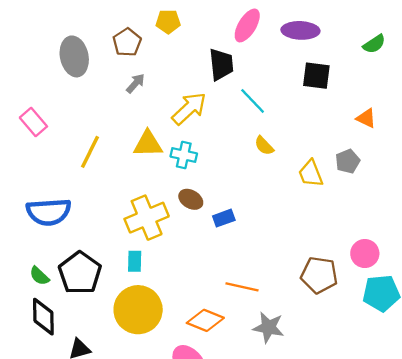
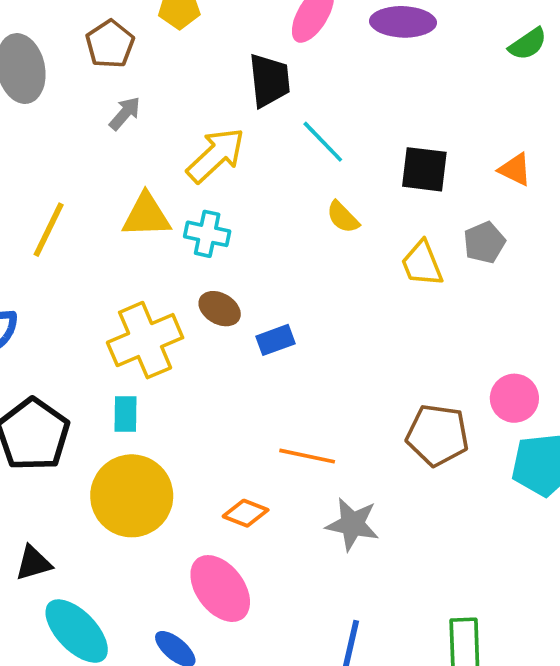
black square: (316, 76) -> (424, 169), moved
orange diamond: (205, 320) -> (246, 513), size x0.7

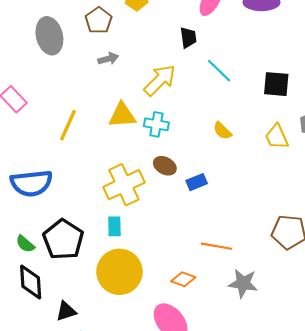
black trapezoid: (269, 80) -> (188, 38), size x0.7
gray arrow: (125, 113) -> (108, 59), turned 36
yellow semicircle: (343, 217) -> (222, 131), moved

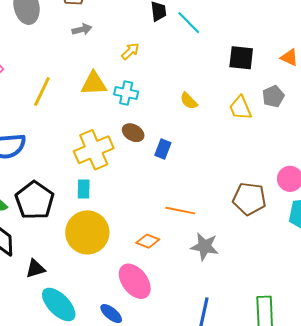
cyan line: (219, 71) -> (189, 23), moved
yellow arrow: (160, 80) -> (130, 51), size x0.6
blue rectangle: (197, 182) -> (163, 149), turned -48

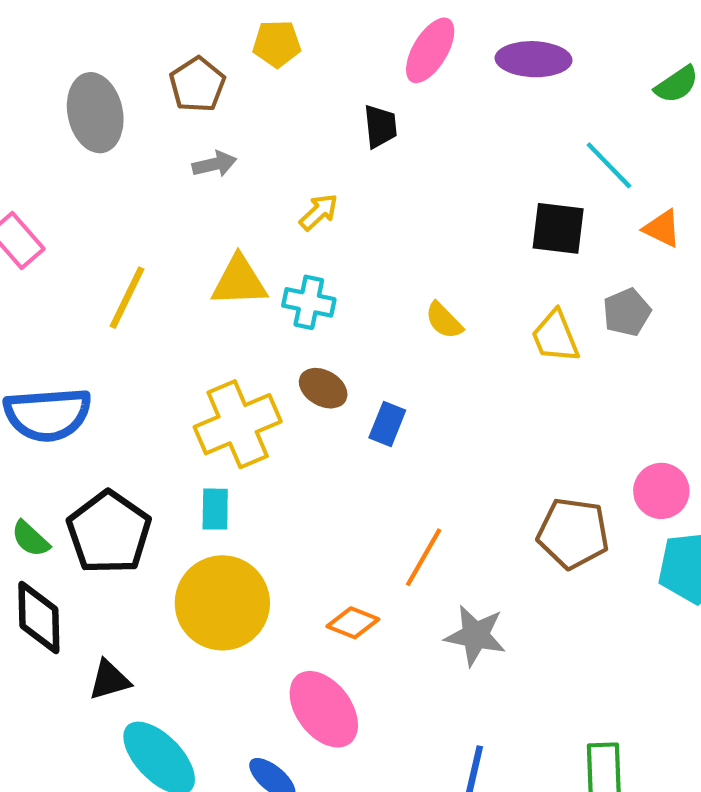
cyan line: (189, 23) -> (609, 165), moved
orange line: (180, 211) -> (424, 557), turned -72

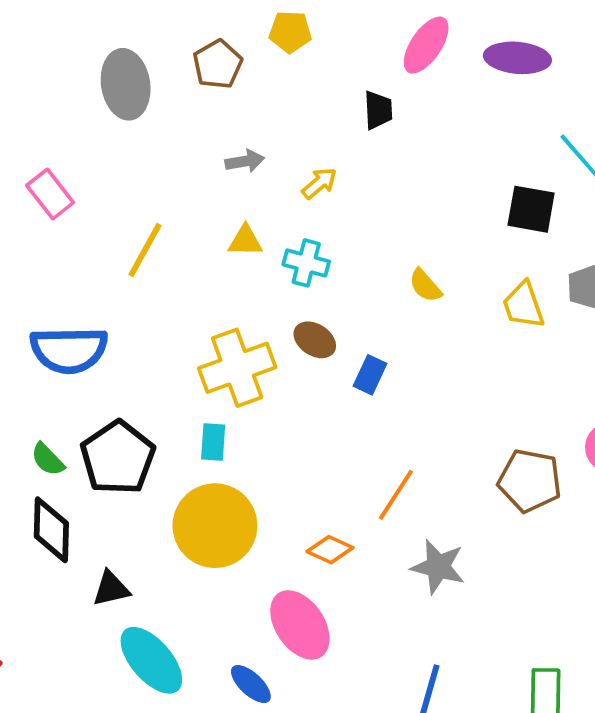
gray arrow: (214, 164) -> (245, 161), moved
yellow triangle: (239, 281) -> (245, 241), size x0.7

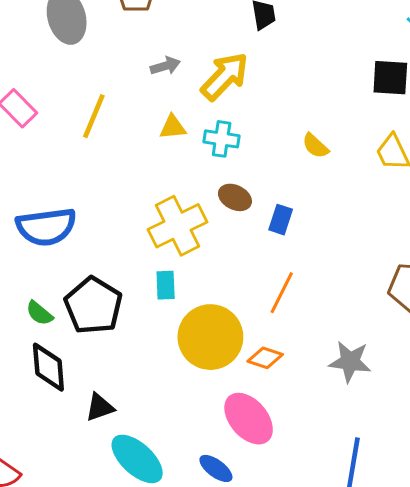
yellow arrow: (319, 183) -> (225, 76), size x1.8
yellow line: (145, 250) -> (94, 116), moved
orange line: (396, 495) -> (282, 293), moved
yellow circle: (215, 526) -> (210, 337), moved

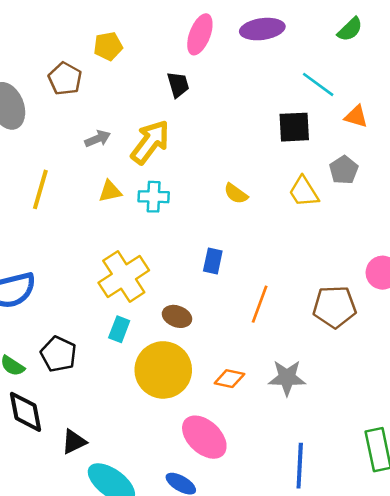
brown ellipse: (235, 197) -> (177, 316), moved
cyan rectangle: (166, 285) -> (119, 329), turned 30
orange line: (282, 293) -> (260, 304), moved
black pentagon: (93, 306) -> (58, 354), size x0.7
orange diamond: (265, 358) -> (229, 379), moved

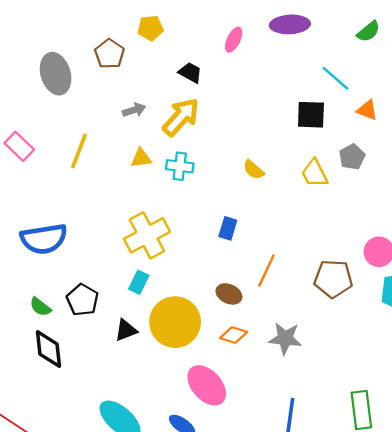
pink ellipse: (200, 34) -> (234, 40), moved, size x0.7
black trapezoid: (178, 85) -> (190, 73), moved, turned -50
brown ellipse: (177, 316) -> (229, 294), moved
black triangle: (74, 442) -> (126, 330), moved

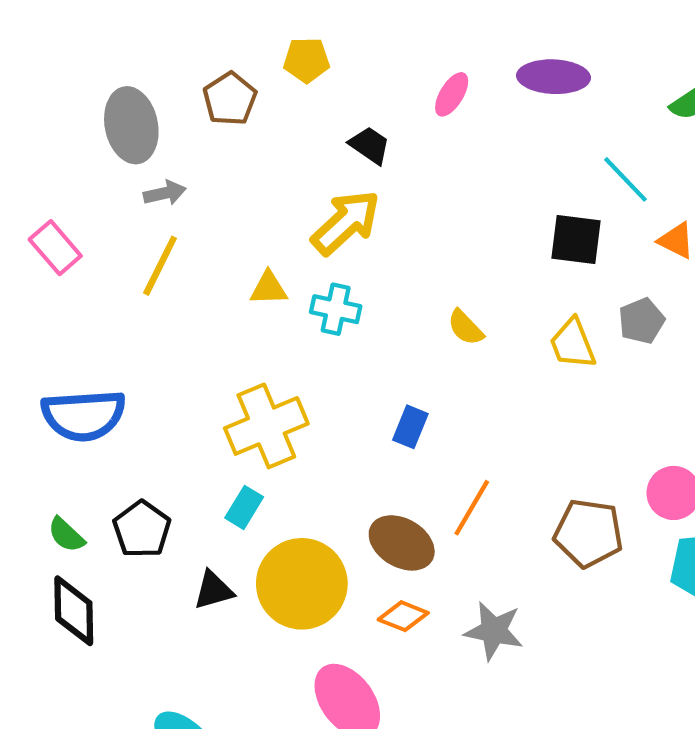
gray arrow: (134, 110) -> (165, 193), moved
brown ellipse: (229, 294) -> (402, 543), size x1.4

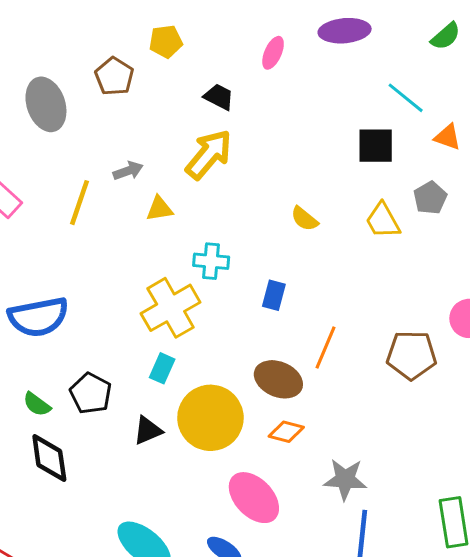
gray arrow: (165, 193) -> (128, 171), moved
cyan cross: (336, 309) -> (211, 261), moved
gray star: (494, 631) -> (345, 479), moved

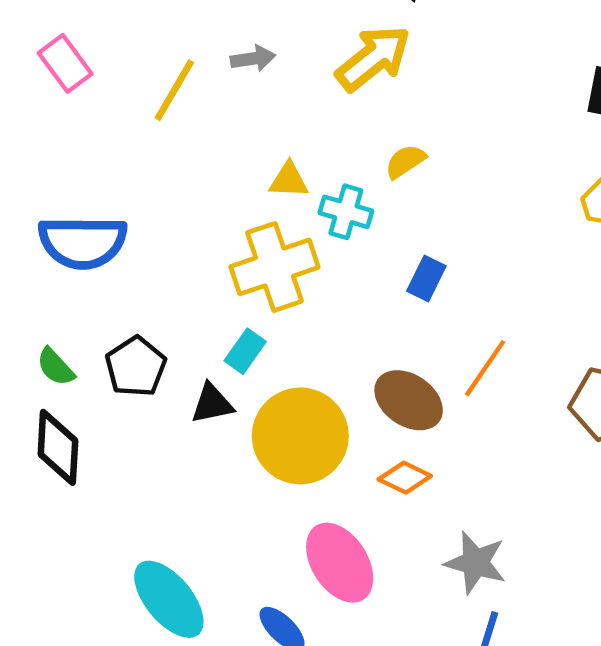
yellow triangle: (160, 209) -> (289, 180), moved
yellow semicircle: (304, 219) -> (405, 161), moved, turned 96
black triangle: (148, 431) -> (212, 404), moved

